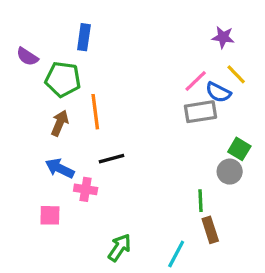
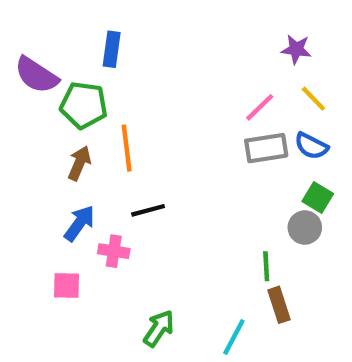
purple semicircle: (27, 57) -> (36, 75), size x1.5
blue semicircle: (218, 92) -> (311, 146), moved
blue arrow: (60, 168) -> (79, 223), turned 100

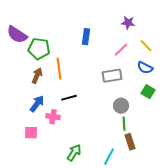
blue rectangle: (112, 49) -> (86, 37), moved
purple star: (296, 49) -> (128, 23), moved
gray rectangle: (266, 148) -> (112, 76), moved
gray circle: (305, 228) -> (121, 106), moved

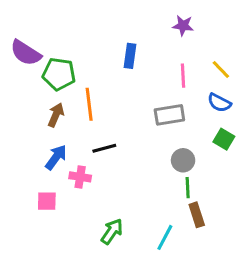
purple star: (128, 23) -> (183, 26), moved
pink line: (121, 50) -> (183, 76), turned -49

